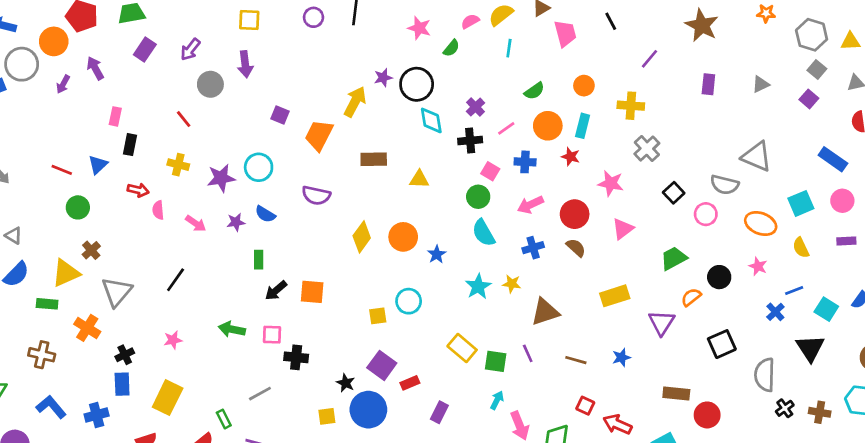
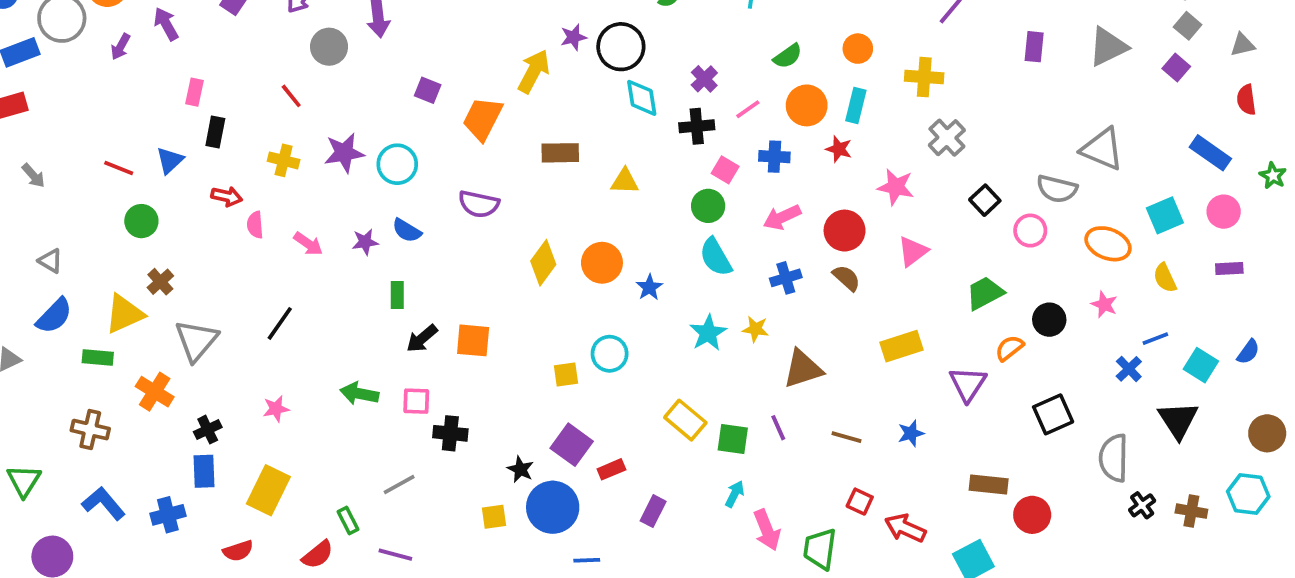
gray triangle: (761, 84) -> (1108, 47), size x1.6
purple star: (221, 178) -> (344, 153), moved

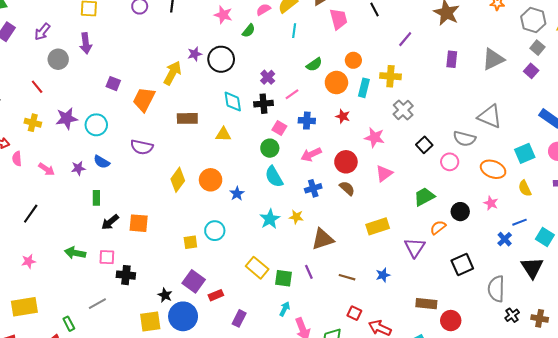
cyan diamond: (642, 98) -> (233, 102), moved
orange circle: (807, 105) -> (336, 82), moved
cyan rectangle: (856, 105) -> (364, 88), moved
yellow rectangle: (268, 490) -> (24, 307), turned 55
yellow square: (494, 517) -> (150, 322), size x1.5

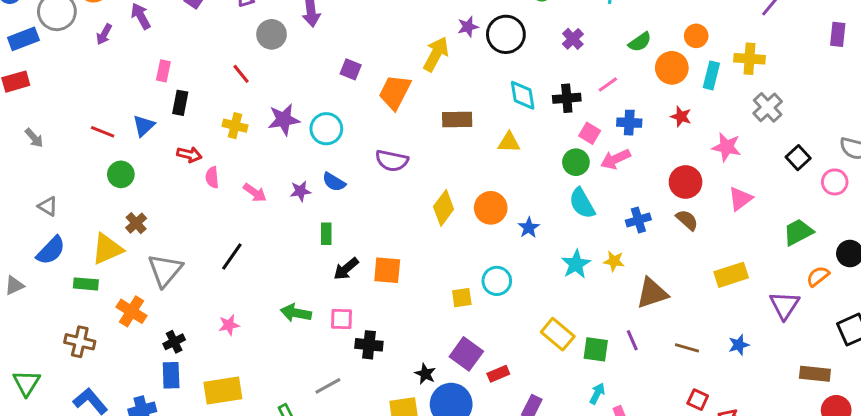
purple cross: (268, 77) -> (573, 39), moved
pink arrow: (311, 154) -> (615, 159), moved
brown rectangle: (426, 304) -> (815, 374), moved

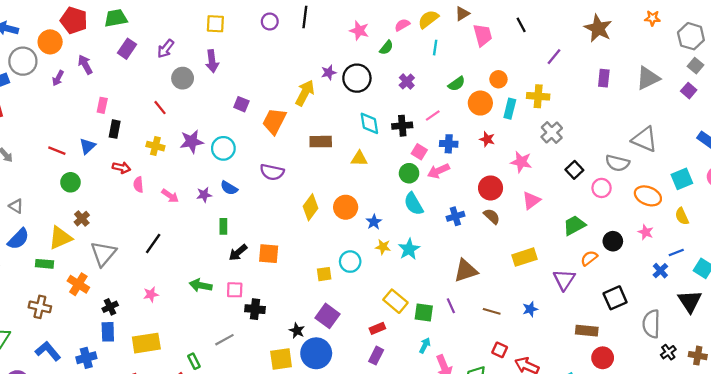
yellow star: (614, 261) -> (383, 247), moved
red rectangle: (498, 374) -> (377, 328), moved

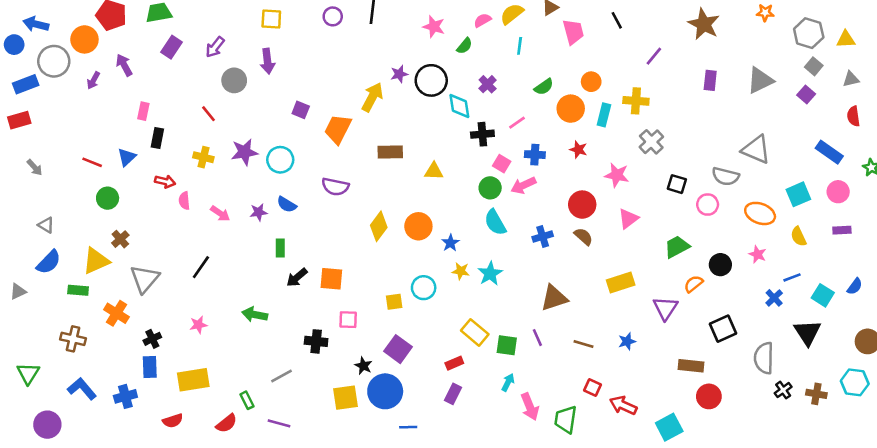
cyan diamond: (369, 123) -> (459, 106), moved
black square: (574, 170) -> (677, 184), turned -30
pink square: (235, 290) -> (348, 320), moved

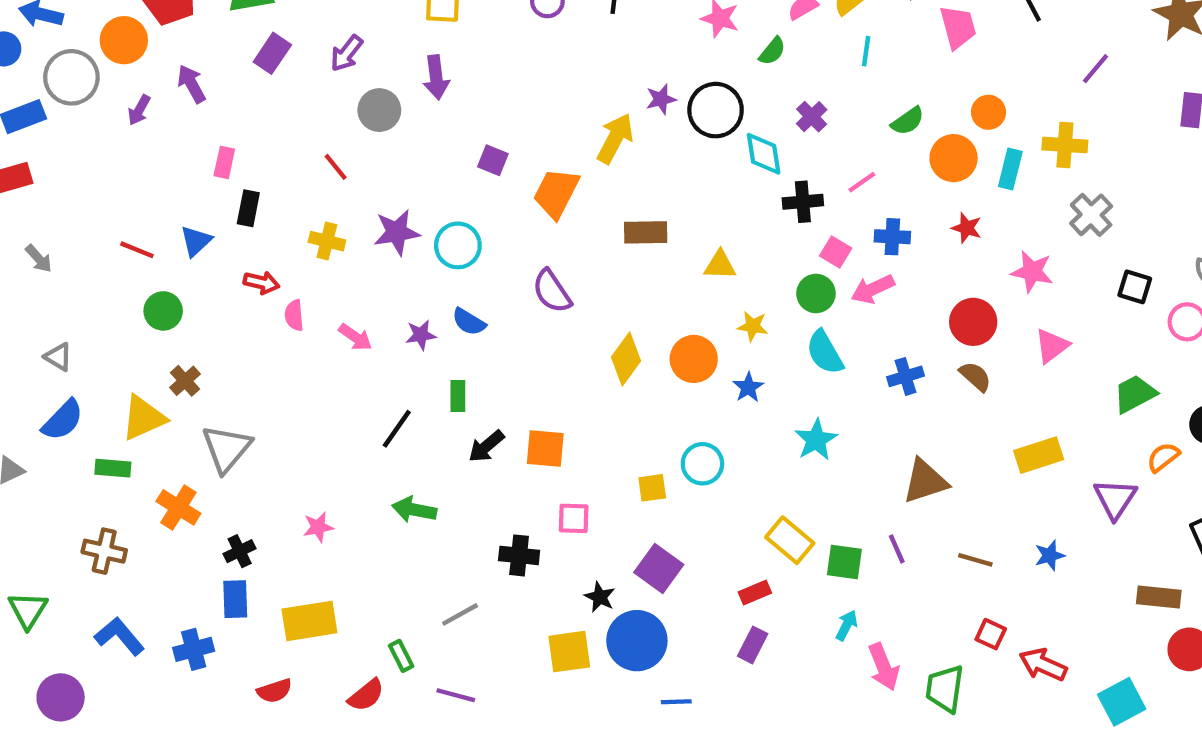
purple semicircle: (335, 187) -> (552, 291), turned 44
black line: (201, 267) -> (397, 429), moved
yellow star: (461, 271) -> (753, 326), moved

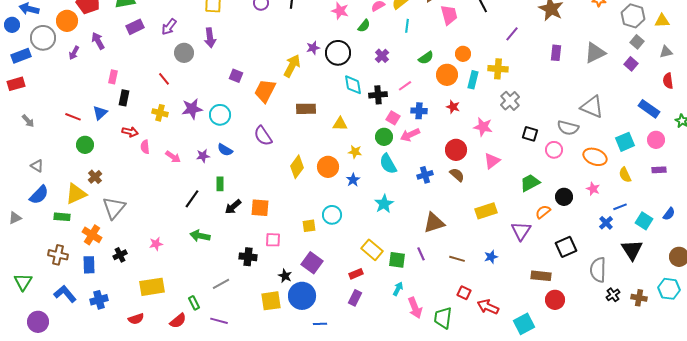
purple rectangle: (272, 53) -> (135, 27), turned 30
cyan diamond: (764, 154) -> (353, 85), moved
blue rectangle: (235, 599) -> (89, 265), moved

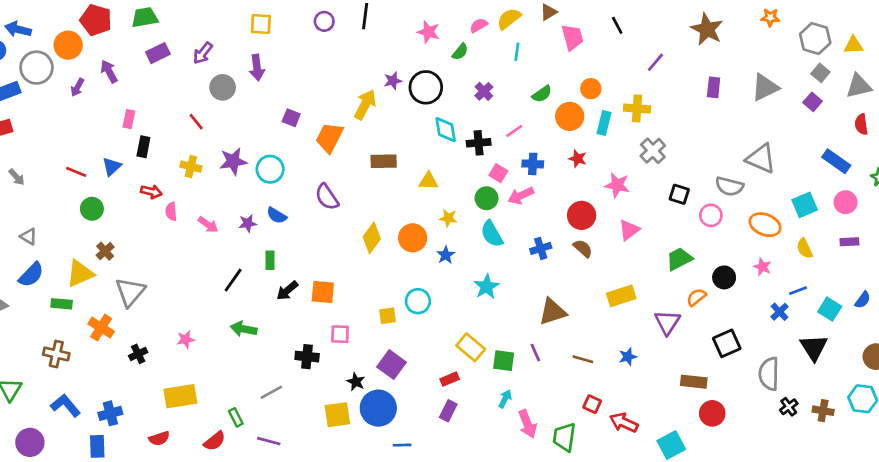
gray triangle: (666, 52) -> (859, 86), size x1.5
blue rectangle: (89, 265) -> (97, 446), moved

